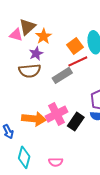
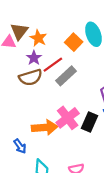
red line: (78, 61) -> (53, 65), moved

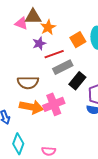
brown triangle: (19, 31) -> (33, 17), turned 36
brown semicircle: (31, 77) -> (28, 82), moved
black rectangle: (89, 122) -> (77, 81), moved

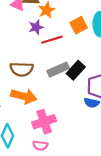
gray rectangle: (63, 67) -> (58, 70), moved
pink cross: (54, 104) -> (44, 122), moved

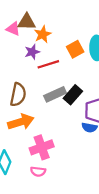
brown semicircle: (22, 69) -> (18, 95), turned -80
orange arrow: (24, 96) -> (21, 122), turned -30

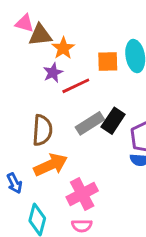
pink triangle: (13, 29) -> (25, 23), moved
orange square: (75, 49) -> (108, 62), turned 35

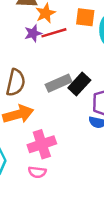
orange square: (108, 62) -> (85, 17), moved
red line: (76, 86) -> (54, 33), moved

